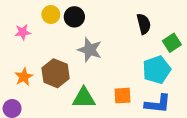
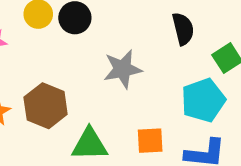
gray star: (90, 50) -> (123, 69), moved, turned -30

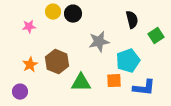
cyan pentagon: (203, 100) -> (128, 61), moved

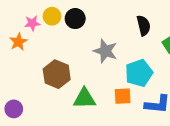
pink star: (29, 27) -> (32, 23), moved
gray star: (99, 42) -> (105, 51), turned 30
orange star: (30, 65) -> (18, 42), moved

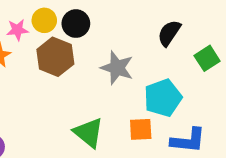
black semicircle: (144, 25) -> (169, 33), turned -132
brown hexagon: (57, 74) -> (55, 57), moved
green triangle: (84, 98) -> (89, 133), turned 40

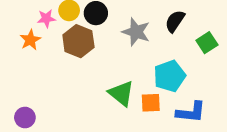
gray star: (117, 68) -> (136, 32), moved
green triangle: (89, 133) -> (121, 93), moved

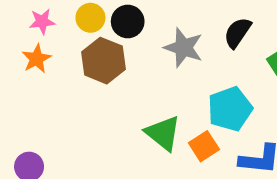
pink star: (46, 18) -> (42, 21), moved
orange square: (151, 103) -> (204, 146), turned -30

